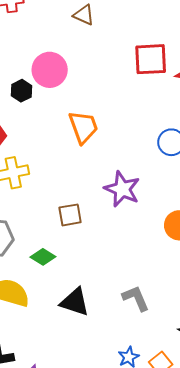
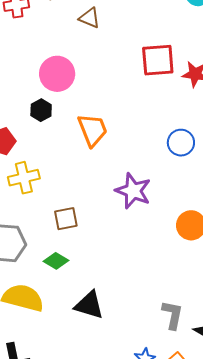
black hexagon: (22, 91) -> (41, 110), moved
brown square: (70, 215) -> (66, 219), moved
gray L-shape: (136, 298) -> (172, 315), moved, turned 36

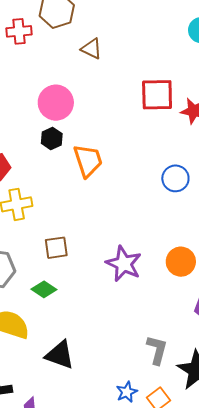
black hexagon: (41, 110) -> (52, 138), moved
purple star: (133, 191) -> (124, 264), moved
black triangle: (89, 305) -> (60, 355), moved

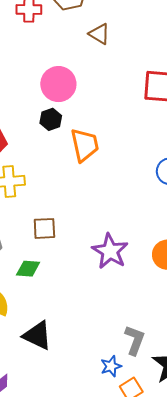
green diamond: (44, 289) -> (28, 269), turned -35
blue star: (127, 392) -> (111, 366), moved

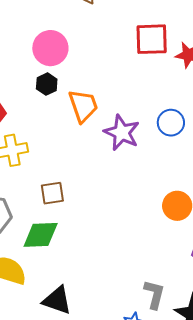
purple star: (110, 251) -> (122, 133), moved
green diamond: (28, 269) -> (41, 235), size x1.5

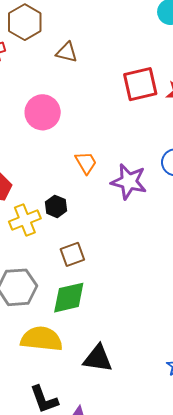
black hexagon: (47, 84) -> (56, 206), moved
orange trapezoid: (83, 106) -> (86, 163), size x0.7

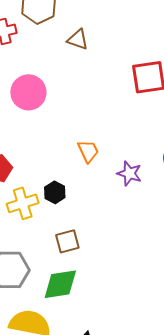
pink circle: (43, 112) -> (28, 92), moved
purple star: (129, 182) -> (129, 173), size x0.7

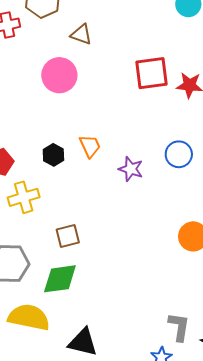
pink circle: (28, 92) -> (59, 75), moved
black hexagon: (55, 192) -> (53, 155), moved

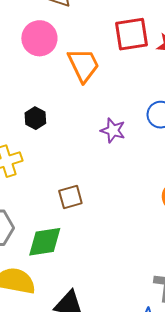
orange trapezoid: (90, 146) -> (83, 65), moved, size x1.5
brown square: (68, 236) -> (70, 197), moved

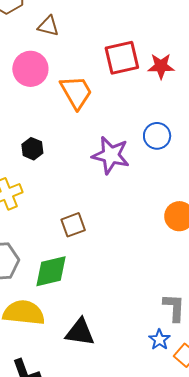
purple star: (113, 130) -> (111, 155), size x1.5

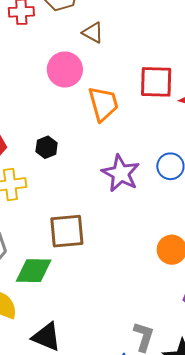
brown square: (73, 225) -> (67, 231), size x1.5

